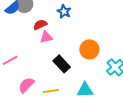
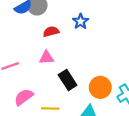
pink triangle: (46, 37) -> (47, 58), moved
orange circle: (89, 49) -> (100, 87), moved

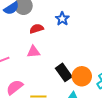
black rectangle: (68, 80) -> (64, 72), moved

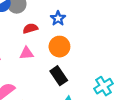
orange circle: (82, 76) -> (59, 47), moved

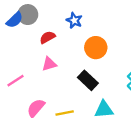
orange circle: (59, 47) -> (96, 48), moved

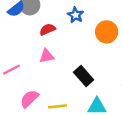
orange circle: (96, 48) -> (107, 32), moved

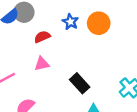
orange circle: (107, 32) -> (99, 23), moved

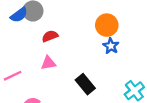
blue star: (70, 22) -> (111, 46), moved

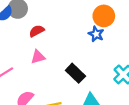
orange circle: (107, 25) -> (104, 16), moved

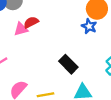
pink triangle: (38, 57) -> (21, 29), moved

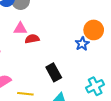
red semicircle: (31, 22) -> (32, 39), moved

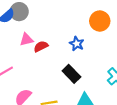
blue star: (82, 44) -> (77, 44), moved

